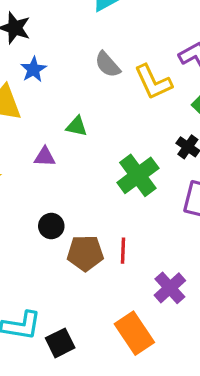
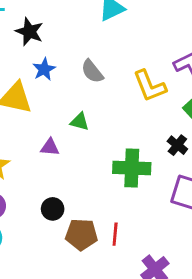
gray semicircle: (108, 65) -> (92, 71), moved
green cross: (138, 175) -> (132, 168), turned 36

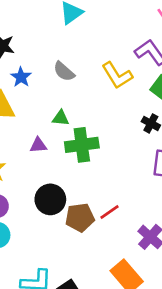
green cross: (132, 168) -> (82, 145), moved
black circle: (53, 209) -> (50, 199), size x1.5
red line: (115, 234) -> (110, 212), turned 60

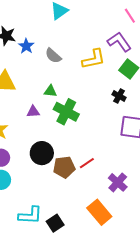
yellow L-shape: (117, 75) -> (94, 59), turned -70
blue star: (21, 77) -> (26, 46), moved
green cross: (82, 145) -> (66, 112), turned 35

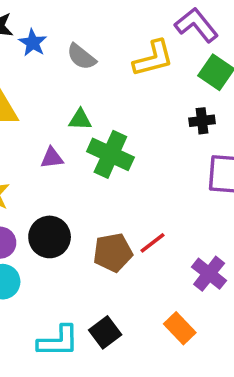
black cross: (119, 96) -> (202, 121), turned -32
black circle: (42, 153) -> (50, 237), moved
orange rectangle: (99, 212) -> (180, 328), size x0.7
black square: (55, 223) -> (105, 332), moved

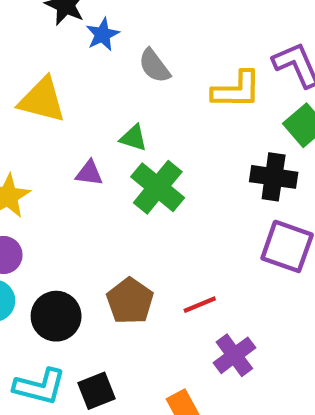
black cross: (202, 121) -> (274, 177), size x1.5
black circle: (50, 237) -> (56, 316), moved
red line: (152, 243) -> (200, 305), moved
brown pentagon: (113, 252) -> (130, 301), turned 30

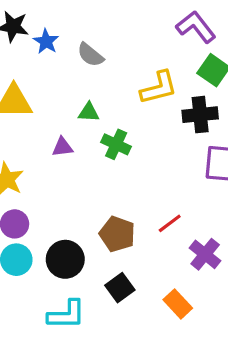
yellow L-shape: (237, 90) -> (159, 88), moved
green cross: (158, 187) -> (116, 144), size x0.7
black square: (97, 391) -> (120, 288), moved

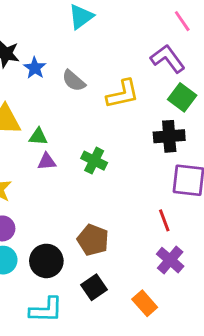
yellow L-shape: (159, 88) -> (123, 94), moved
green triangle: (89, 112) -> (38, 137), moved
red line: (170, 223) -> (164, 220), moved, turned -75

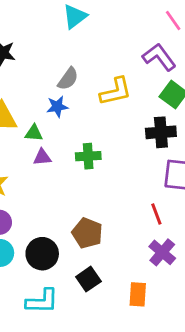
blue star: (35, 68) -> (57, 107), moved, turned 30
gray semicircle: (74, 81) -> (68, 79), turned -95
green cross: (94, 161) -> (88, 156), turned -30
orange rectangle: (145, 303) -> (138, 294), turned 45

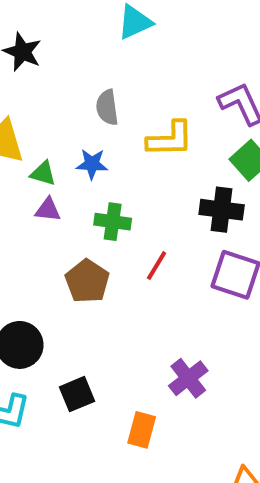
gray semicircle: (68, 79) -> (107, 107), turned 125
blue star: (57, 107) -> (92, 164), moved
red line: (156, 214) -> (157, 266), moved, turned 40
brown pentagon: (87, 233) -> (87, 281), moved

